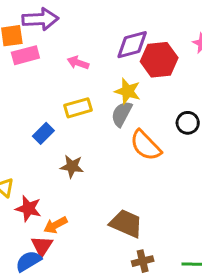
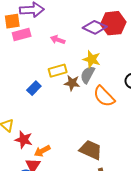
purple diamond: (132, 45) -> (95, 27), turned 40
red hexagon: (159, 60) -> (113, 23), moved
brown star: (72, 166) -> (72, 83), moved

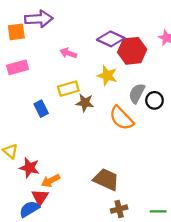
red hexagon: (113, 23) -> (132, 51), moved
pink rectangle: (22, 35) -> (18, 67), moved
gray semicircle: (88, 75) -> (137, 93), moved
blue rectangle: (34, 88) -> (41, 109), turned -72

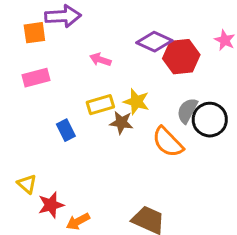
yellow star: (107, 76) -> (136, 102), moved
black circle: (154, 100) -> (210, 120), size x1.5
red star: (29, 168) -> (51, 205), turned -30

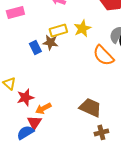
yellow star: (136, 102) -> (82, 28), turned 30
brown star: (121, 123) -> (50, 42), moved

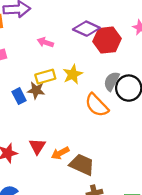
orange arrow: (43, 108) -> (60, 153), moved
red triangle: (34, 122) -> (37, 146), moved

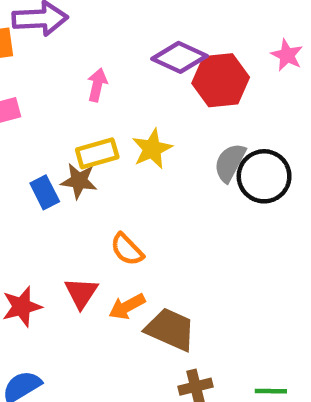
pink arrow: (45, 42) -> (97, 85), turned 84
orange semicircle: (97, 105) -> (127, 249), moved, size x0.7

